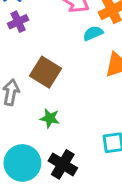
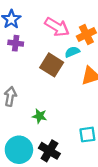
purple cross: (18, 22) -> (16, 43), turned 32
brown square: (45, 72) -> (52, 65), moved

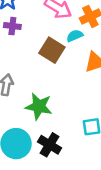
green star: (40, 116) -> (39, 106), size x1.6

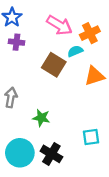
green star: (39, 106) -> (41, 118), size x0.7

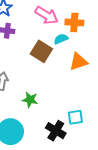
orange cross: (90, 33) -> (74, 22), turned 30
black cross: (51, 154) -> (56, 131), moved

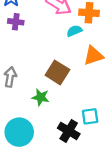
brown square: (41, 51) -> (57, 72), moved

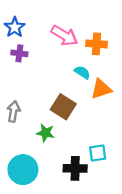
cyan semicircle: (74, 31) -> (82, 72), moved, turned 56
black cross: (69, 131) -> (75, 168), turned -30

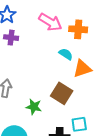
brown square: (63, 107) -> (62, 93), moved

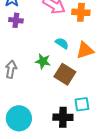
cyan semicircle: (66, 54) -> (62, 43), moved
green star: (34, 107) -> (43, 61), moved

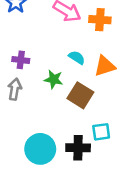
purple cross: (16, 20) -> (21, 60), moved
cyan circle: (19, 118) -> (40, 149), moved

